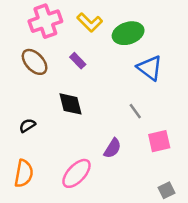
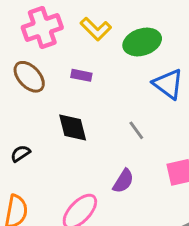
purple rectangle: (78, 61) -> (81, 75), turned -35
gray line: (135, 111) -> (136, 130), moved

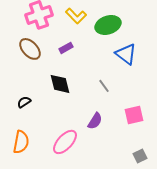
purple rectangle: (81, 75) -> (66, 48), turned -40

